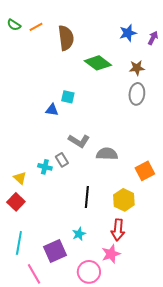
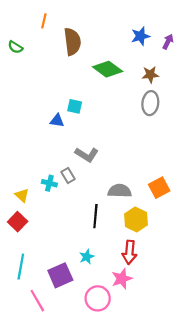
green semicircle: (14, 25) -> (15, 47), moved
orange line: (36, 27) -> (44, 21), moved, turned -48
gray semicircle: (107, 154) -> (120, 191), moved

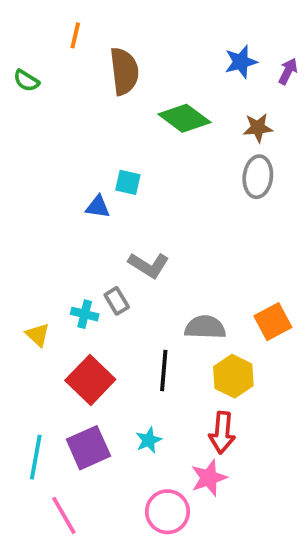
red square: (18, 222) -> (90, 380), moved, size x1.4
purple square: (60, 275) -> (88, 448), moved

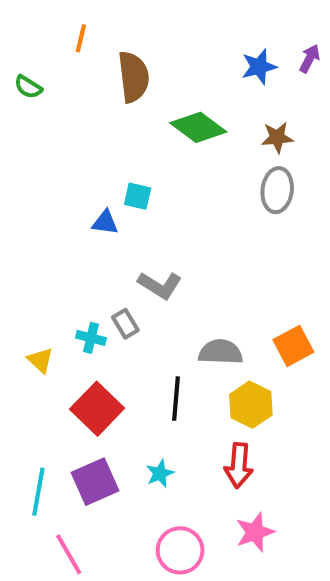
purple arrow: (288, 71) -> (310, 59), moved
pink star: (209, 478) -> (255, 532), moved

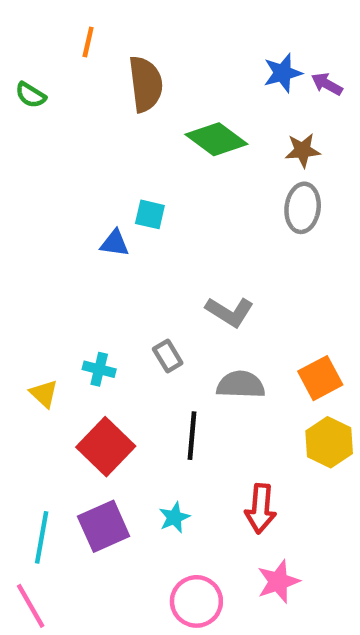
purple arrow: (310, 59) -> (327, 84), moved, turned -88
gray L-shape: (160, 285) -> (230, 312), moved
gray rectangle: (125, 324) -> (168, 356), moved
yellow hexagon: (251, 405) -> (329, 442), moved
pink line: (69, 554) -> (31, 606), moved

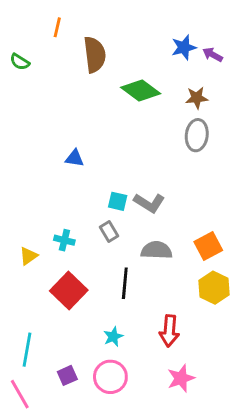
cyan square: (150, 214) -> (118, 201), moved
yellow triangle: (44, 394) -> (28, 256), turned 42
purple square: (104, 526) -> (67, 375), moved, size x0.6
pink circle: (196, 601) -> (110, 377), moved

